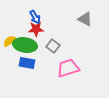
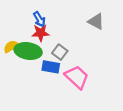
blue rectangle: (27, 63) -> (51, 67), moved
pink trapezoid: (68, 68) -> (77, 77), turned 60

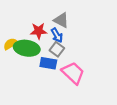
blue arrow: (39, 19) -> (57, 35), moved
gray triangle: (96, 21) -> (61, 20), moved

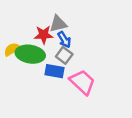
gray triangle: (61, 20) -> (58, 24), moved, turned -42

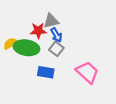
blue rectangle: (54, 71) -> (46, 72), moved
pink trapezoid: (82, 82) -> (87, 72), moved

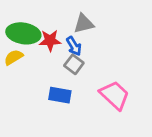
gray triangle: (51, 21) -> (84, 24), moved
green ellipse: (26, 48) -> (23, 33), moved

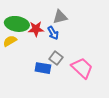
gray square: (74, 64) -> (56, 58), moved

